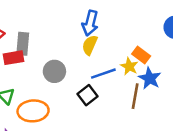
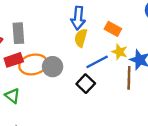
gray rectangle: (23, 44) -> (18, 33), moved
orange rectangle: (141, 55) -> (113, 29), moved
orange ellipse: (33, 111) -> (33, 64), moved

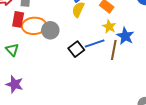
red rectangle: (14, 60) -> (18, 19), turned -70
blue line: (97, 62) -> (95, 43), moved

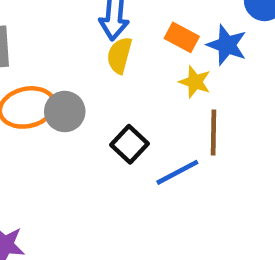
blue star: (125, 36) -> (227, 45), moved
blue line: (95, 43) -> (177, 172), moved

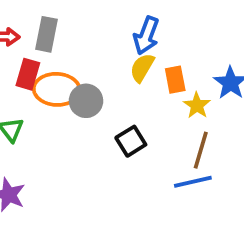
orange rectangle: (182, 37) -> (175, 80), moved, turned 36
blue line: (177, 172) -> (193, 182), moved

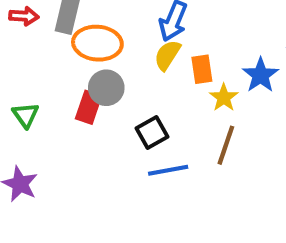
red rectangle: (28, 74) -> (89, 107), moved
orange ellipse: (57, 89) -> (97, 43), moved
blue line: (193, 182) -> (168, 170), moved

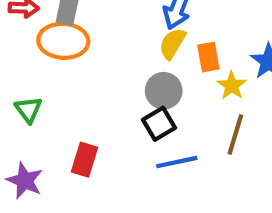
orange ellipse: (97, 43) -> (63, 41), moved
gray circle: (106, 88) -> (164, 91), moved
red rectangle: (89, 107) -> (84, 160), moved

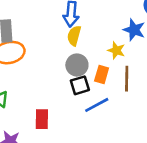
orange rectangle: (208, 57) -> (102, 74), moved, turned 42
black square: (159, 124) -> (80, 85), turned 30

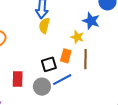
gray circle: (77, 65) -> (42, 87), moved
red rectangle: (42, 119) -> (18, 79), moved

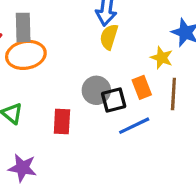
orange rectangle: (66, 56) -> (142, 87), turned -40
gray circle: (42, 87) -> (96, 90), moved

